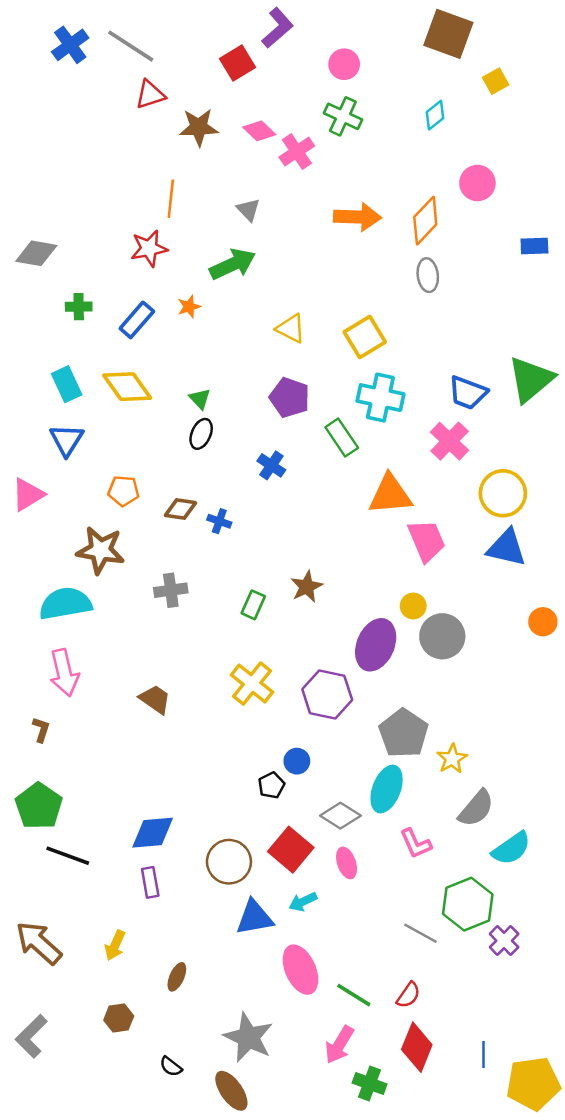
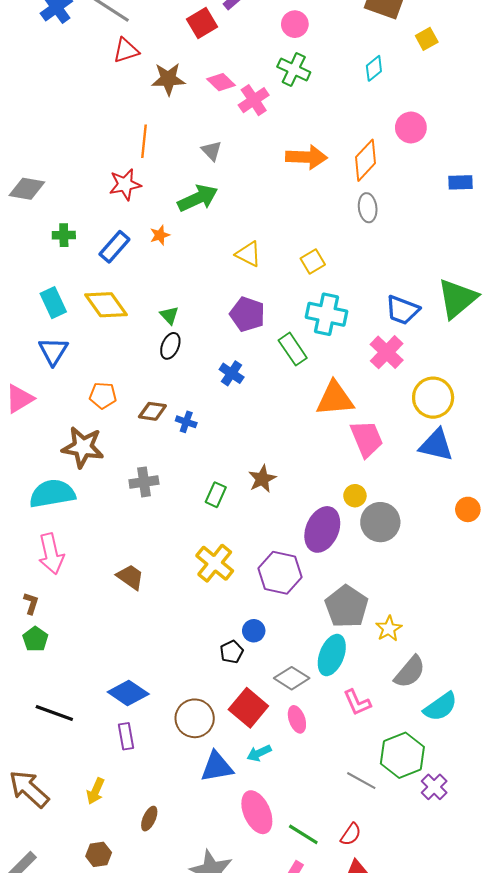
yellow square: (365, 337) -> (313, 261), size x0.7
green pentagon: (39, 806) -> (35, 639), moved, size x0.6
blue diamond: (153, 833) -> (128, 693), turned 39

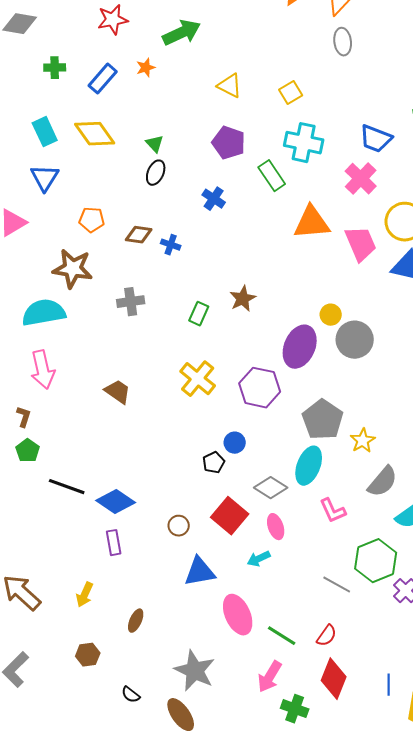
pink trapezoid: (367, 439) -> (361, 244), moved
black line: (54, 713) -> (67, 487), moved
brown circle: (195, 718) -> (179, 526), size x0.6
cyan arrow: (259, 753) -> (259, 559), moved

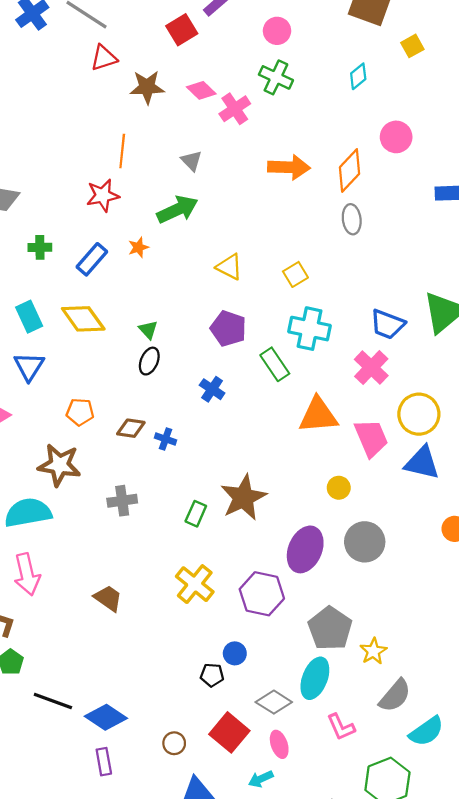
brown star: (243, 299) -> (243, 497), size x1.6
yellow circle: (331, 315) -> (339, 488), moved
black pentagon: (214, 463) -> (212, 675), turned 30

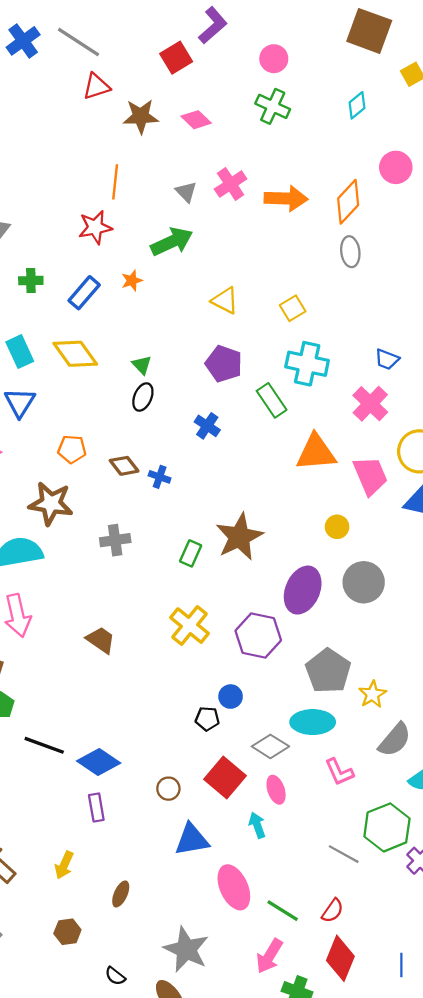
pink cross: (235, 109) -> (231, 184), moved
blue trapezoid: (387, 324) -> (387, 359), size x0.7
brown diamond: (131, 428) -> (124, 466), turned 44
cyan ellipse: (315, 678) -> (313, 722), turned 69
cyan arrow: (261, 779) -> (257, 825), turned 95

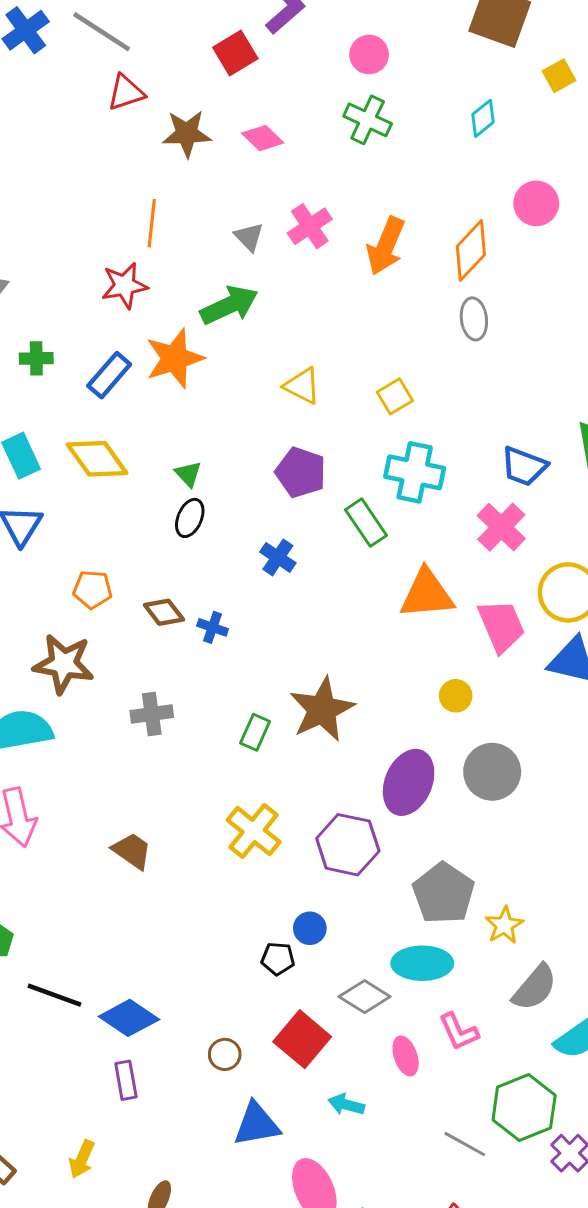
orange arrow: (286, 198) -> (386, 246), turned 111
orange star: (132, 281) -> (175, 358), size x2.0
blue trapezoid: (387, 359) -> (524, 466), size x1.4
pink ellipse: (276, 790) -> (406, 1056), moved
cyan arrow: (257, 825) -> (346, 1105), turned -55

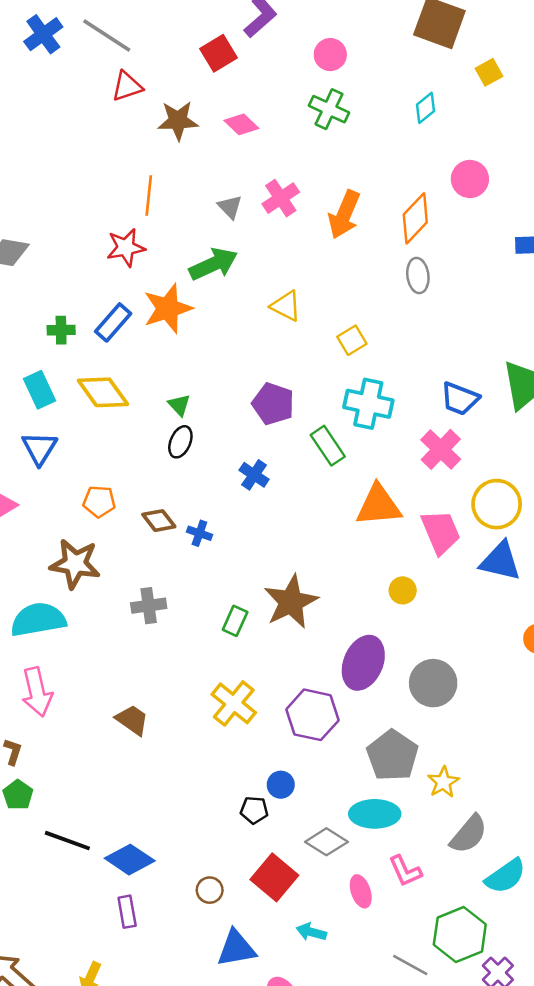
green cross: (36, 358) -> (61, 330), moved
yellow triangle: (302, 386) -> (286, 306), moved
gray circle: (492, 772) -> (433, 683), moved

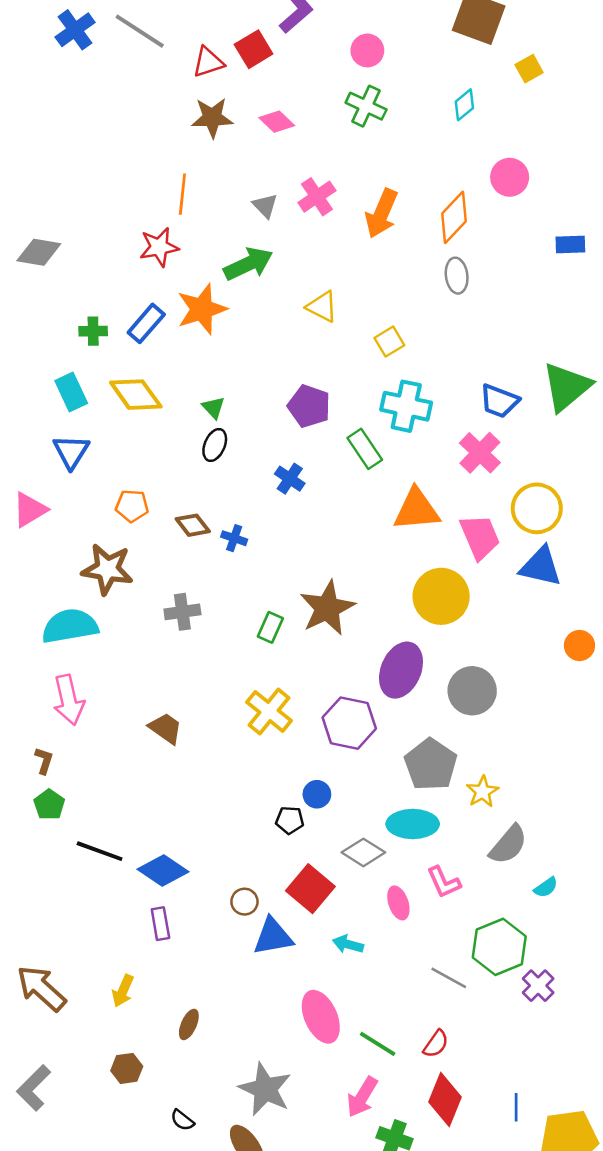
red triangle: (127, 86) -> (208, 62), moved
yellow circle: (403, 590) -> (441, 596), size x2.0
cyan semicircle: (505, 876) -> (546, 887), size x0.6
blue triangle: (236, 948) -> (273, 937), moved

